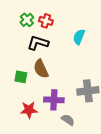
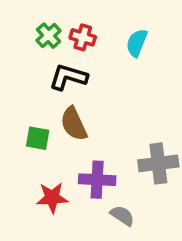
cyan semicircle: (79, 37) -> (137, 43), moved

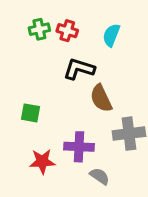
green cross: (49, 36) -> (39, 29), turned 30
black L-shape: (68, 77) -> (79, 69), moved
brown semicircle: (74, 124) -> (101, 98), moved

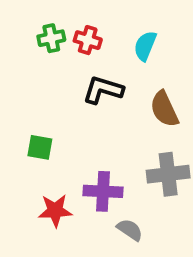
brown semicircle: (101, 98) -> (164, 109), moved

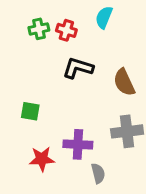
cyan semicircle: (145, 46) -> (104, 17), moved
gray semicircle: (130, 230) -> (98, 173), turned 42

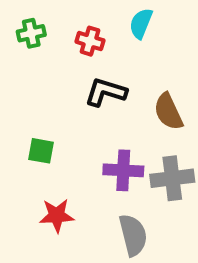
green cross: (39, 29) -> (31, 33), moved
purple cross: (78, 144) -> (123, 170), moved
gray semicircle: (98, 173) -> (133, 235), size x1.5

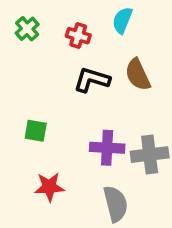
green cross: (31, 33) -> (27, 29), turned -30
brown semicircle: (168, 112) -> (138, 75), moved

